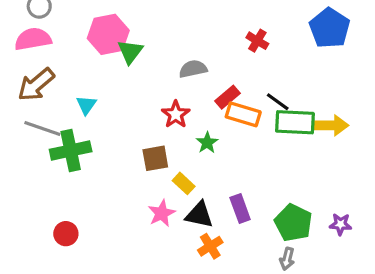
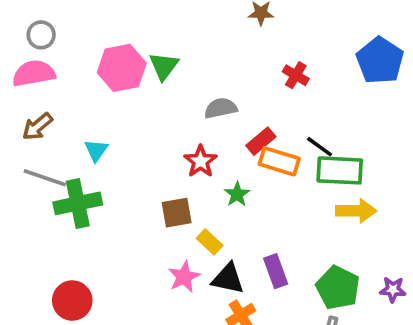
green triangle: (130, 52) -> (164, 66), moved
brown arrow: (36, 85) -> (37, 126), size x0.7
yellow arrow: (331, 125) -> (356, 211), moved
red circle: (66, 234) -> (72, 301), size x1.4

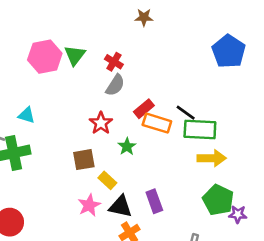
red cross: (296, 75) -> (114, 62), moved
gray semicircle: (221, 108) -> (115, 85), turned 135
cyan triangle: (96, 150) -> (27, 115), turned -48
green pentagon: (338, 288) -> (218, 200), moved

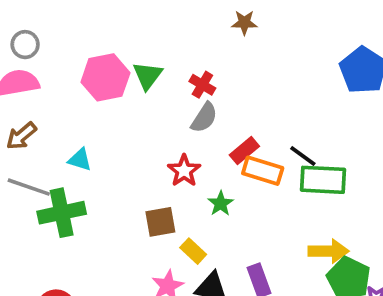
yellow arrow: (212, 158) -> (328, 251), moved

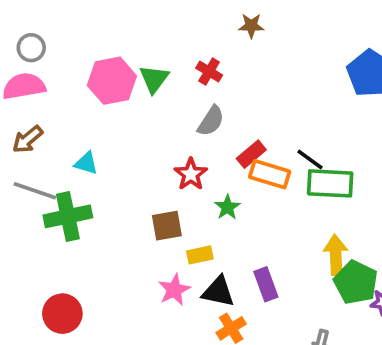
red cross: (202, 85) -> (209, 72), moved
yellow rectangle: (193, 251) -> (200, 255), turned -55
yellow arrow: (328, 251) -> (336, 255), turned -93

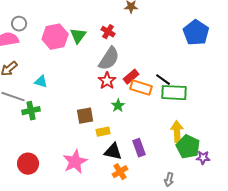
gray circle: (31, 48) -> (19, 24), moved
gray semicircle: (211, 121) -> (109, 59), size x1.4
red star: (191, 174) -> (107, 81), moved
green cross: (68, 216) -> (31, 111), size x0.7
pink star: (174, 290) -> (75, 162), moved, size x1.4

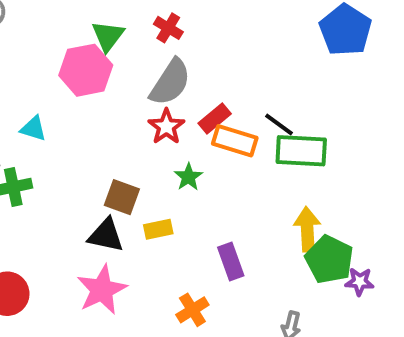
pink hexagon: (55, 37) -> (86, 70), moved
brown square: (85, 116) -> (122, 197), turned 30
black triangle: (113, 152) -> (106, 235), moved

